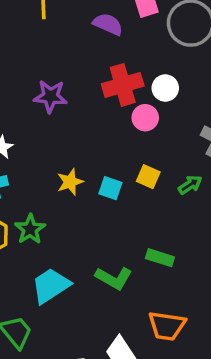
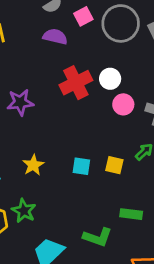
pink circle: (145, 118) -> (123, 104), moved
yellow square: (148, 177) -> (114, 165), moved
yellow star: (70, 182) -> (33, 165), moved

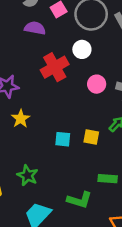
white circle: (110, 79) -> (82, 49), moved
yellow star: (33, 165) -> (21, 119), moved
green star: (24, 211) -> (27, 175), moved

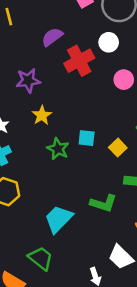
purple semicircle: (35, 28) -> (52, 37), moved, turned -48
yellow square: (91, 137) -> (118, 148), moved, turned 35
green star: (27, 175) -> (58, 149), moved

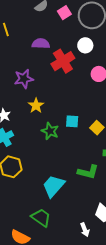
purple semicircle: (52, 37) -> (41, 44), turned 42

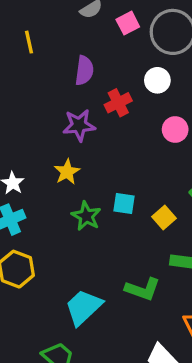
purple semicircle: (41, 44) -> (84, 70), turned 90
red cross: (63, 61) -> (118, 103), size x0.7
purple star: (24, 79) -> (79, 125), moved

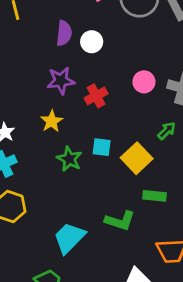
white circle: (157, 80) -> (92, 42), moved
red cross: (118, 103) -> (96, 96), moved
yellow square: (164, 217) -> (137, 158), size x1.5

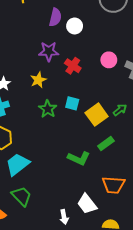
red cross: (96, 96) -> (73, 66), turned -35
green arrow: (167, 131) -> (120, 110), moved
green rectangle: (154, 196) -> (106, 143), turned -49
cyan trapezoid: (69, 238) -> (18, 164), moved

